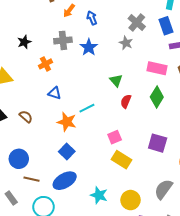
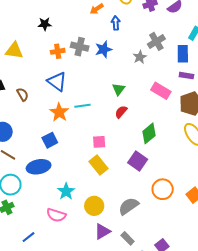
gray cross: (63, 40) -> (80, 47), moved
blue triangle: (55, 93) -> (57, 82), size x1.5
green diamond: (157, 97) -> (149, 133), moved

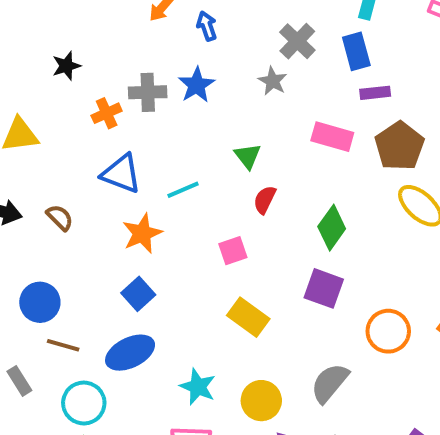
cyan line: (83, 106) -> (183, 190), moved
orange star: (59, 112) -> (142, 233), turned 30
pink square: (99, 142) -> (233, 251), moved

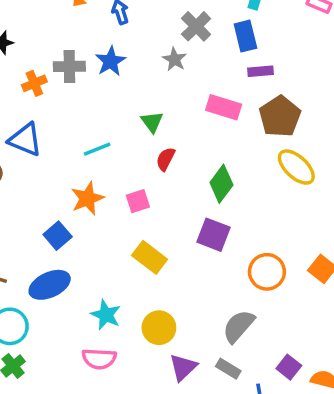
blue triangle: (121, 174) -> (25, 140), moved
orange star: (142, 233) -> (87, 198), moved
gray semicircle: (330, 383) -> (239, 326), moved

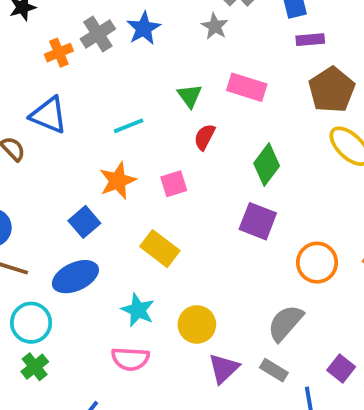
gray cross: (69, 66) -> (98, 34), turned -32
pink rectangle: (224, 107) -> (247, 87), moved
yellow rectangle: (150, 257) -> (160, 249), moved

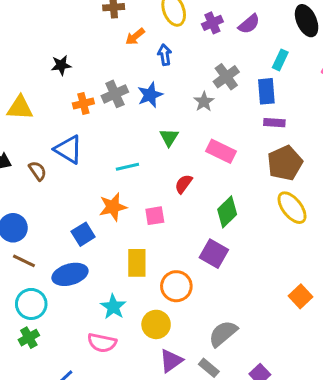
green triangle: (190, 96) -> (169, 137), moved
yellow rectangle: (160, 249) -> (137, 263), turned 44
orange circle: (317, 263) -> (176, 286), moved

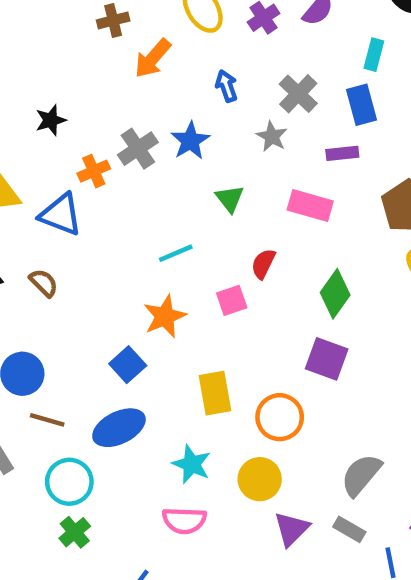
orange arrow: (135, 37) -> (153, 58), size x1.4
blue arrow: (165, 55) -> (227, 86), moved
purple rectangle: (274, 123) -> (342, 153), moved
blue triangle: (68, 149) -> (61, 214), moved
pink square: (155, 216) -> (232, 300), moved

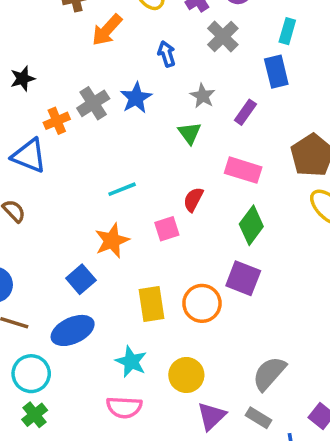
gray cross: (298, 94) -> (223, 36), moved
purple rectangle: (342, 153) -> (245, 112), moved, turned -50
green triangle: (230, 199) -> (189, 133), moved
pink rectangle: (310, 206) -> (243, 170), moved
orange circle: (280, 417) -> (202, 303), moved

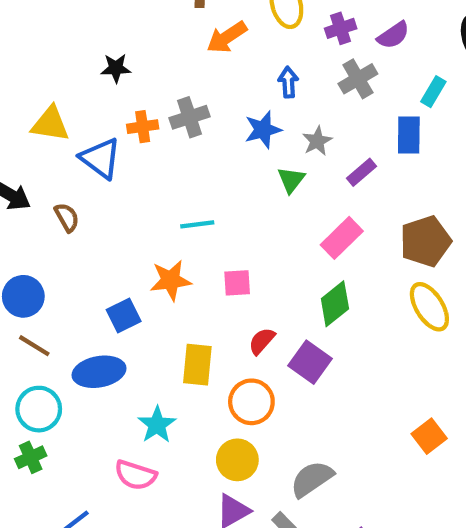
blue star: (136, 98) -> (263, 130), moved
pink rectangle: (243, 170) -> (342, 238), turned -76
red semicircle: (193, 199) -> (262, 341), moved
orange circle: (202, 303) -> (251, 402), moved
yellow circle: (186, 375) -> (237, 460), moved

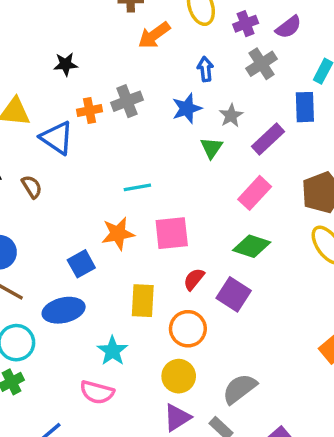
purple rectangle: (362, 172) -> (268, 139), size x1.4
pink square: (237, 283) -> (172, 233), size x1.5
green diamond: (335, 304) -> (252, 246), turned 60

